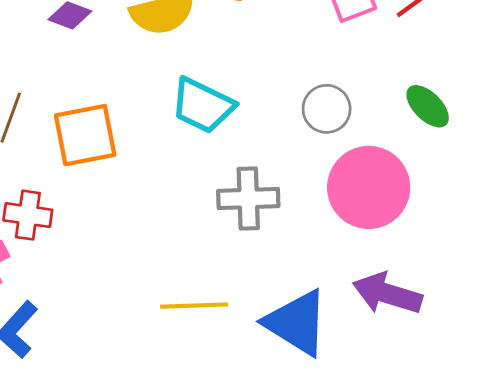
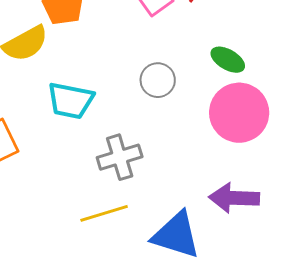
pink circle: (369, 187) -> (239, 113), moved
yellow line: (194, 306) -> (104, 213), moved

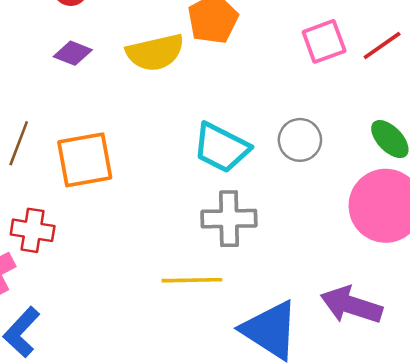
cyan trapezoid: (71, 101) -> (221, 148), moved

